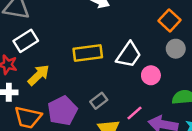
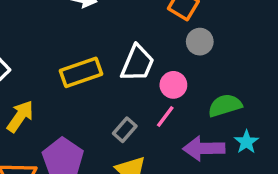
gray rectangle: (99, 101) -> (125, 130), moved
pink line: (135, 113) -> (165, 117), moved

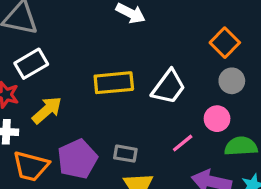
pink circle: (173, 85) -> (217, 119), moved
gray rectangle: (125, 130) -> (125, 154), moved, turned 45

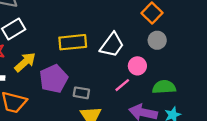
pink circle: (217, 119) -> (137, 66), moved
purple pentagon: (77, 159) -> (54, 79), moved

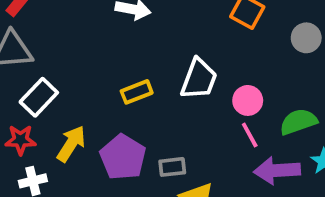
gray circle: (157, 40) -> (306, 38), moved
yellow rectangle: (73, 42) -> (137, 92), size x0.7
pink line: (122, 85) -> (250, 135), moved, turned -63

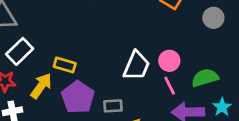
white trapezoid: (199, 79) -> (137, 66), moved
yellow rectangle: (137, 92) -> (65, 65), moved, turned 35

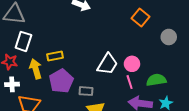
white rectangle: (20, 51) -> (23, 41), turned -36
yellow rectangle: (65, 65) -> (55, 56), turned -35
yellow arrow: (41, 86) -> (36, 69), turned -60

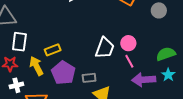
green semicircle: (156, 80) -> (166, 54), moved

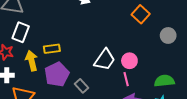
gray rectangle: (89, 78) -> (81, 86), turned 40

